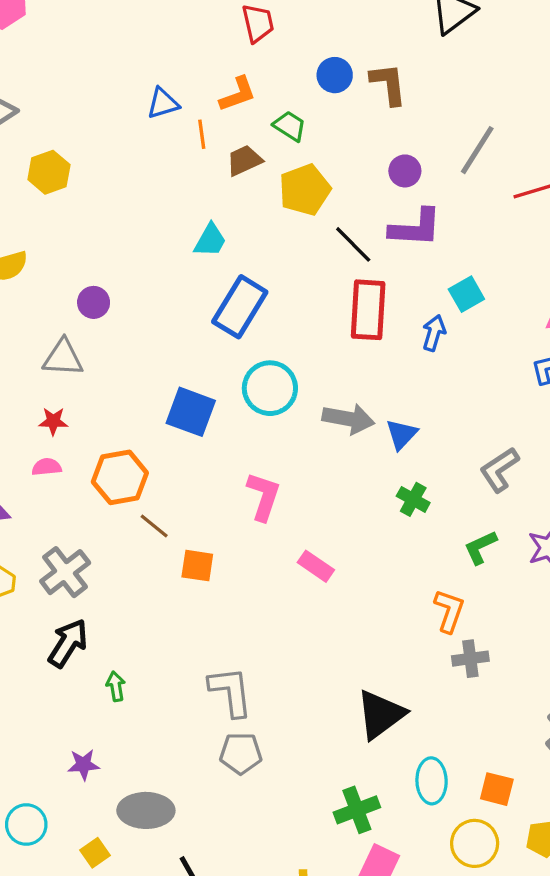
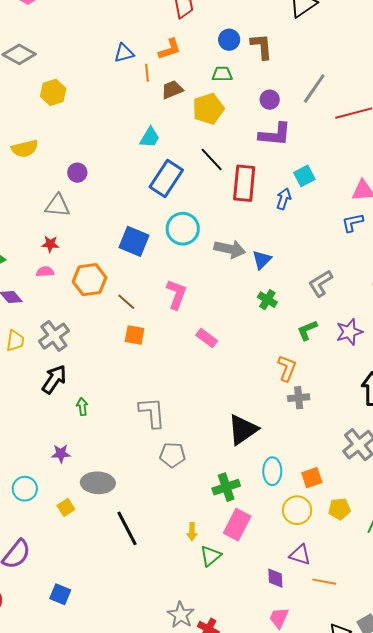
green trapezoid: (290, 126) -> (222, 74), moved, turned -35
black line: (353, 244) -> (212, 159), moved
brown line: (154, 526) -> (126, 302), moved
gray pentagon: (241, 753) -> (172, 455), moved
orange square: (497, 789) -> (312, 478), turned -35

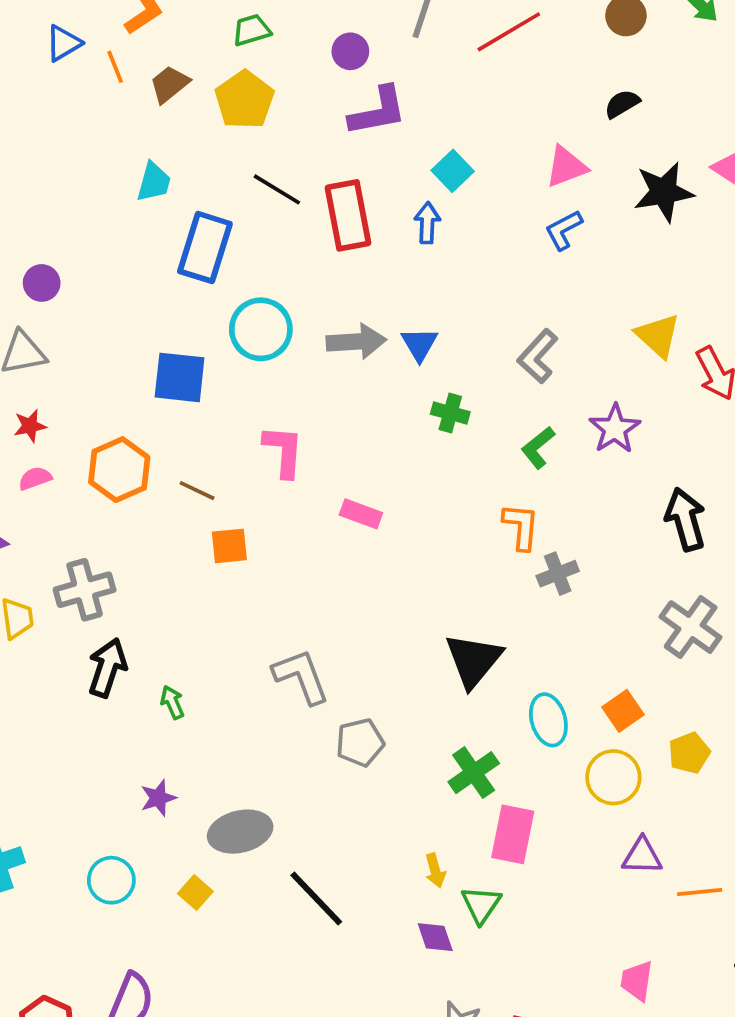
gray cross: (54, 336) -> (85, 590), turned 36
purple diamond: (275, 578) -> (435, 937), moved

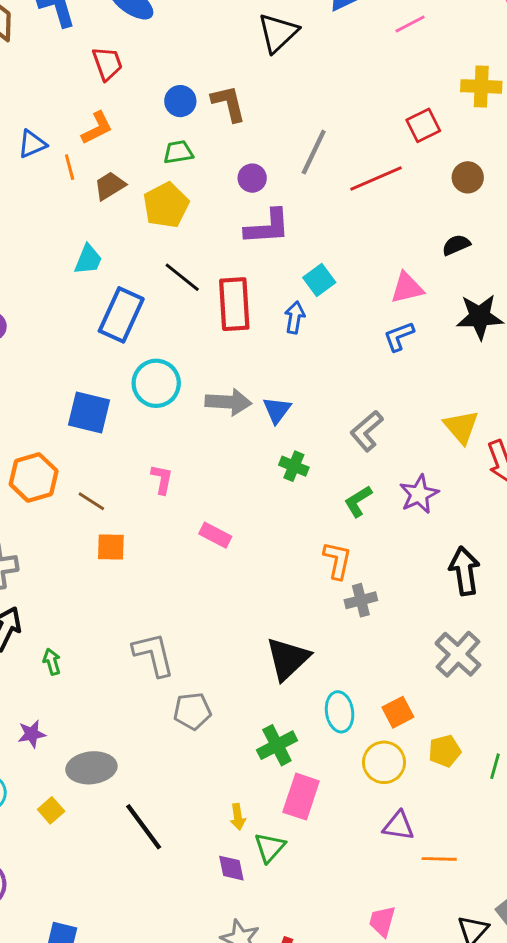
pink L-shape: (284, 451) -> (162, 479), size x0.7

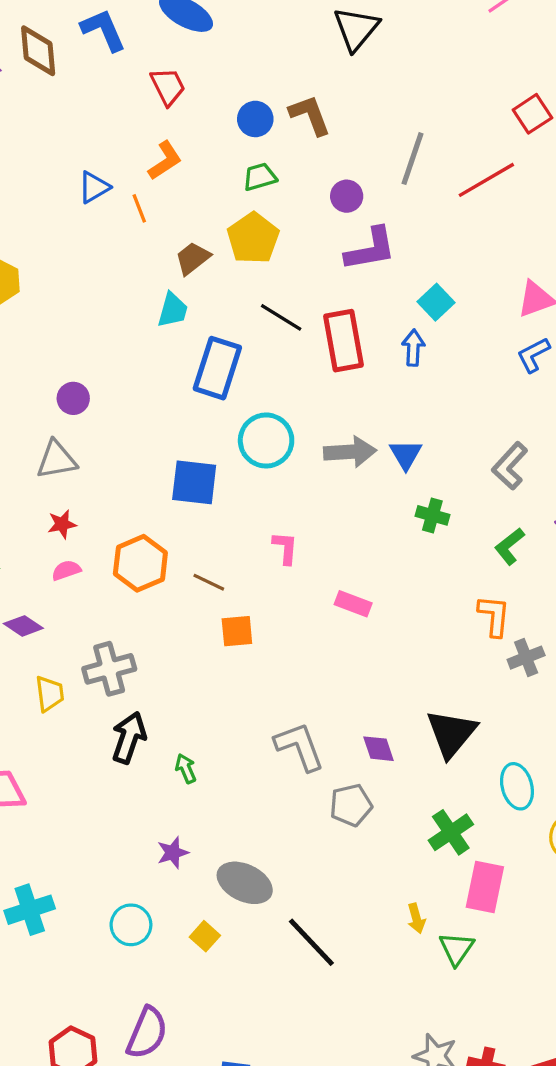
brown trapezoid: (110, 186) -> (193, 258), moved
gray ellipse: (91, 768) -> (245, 883), turned 39
purple diamond: (231, 868) -> (378, 749), moved

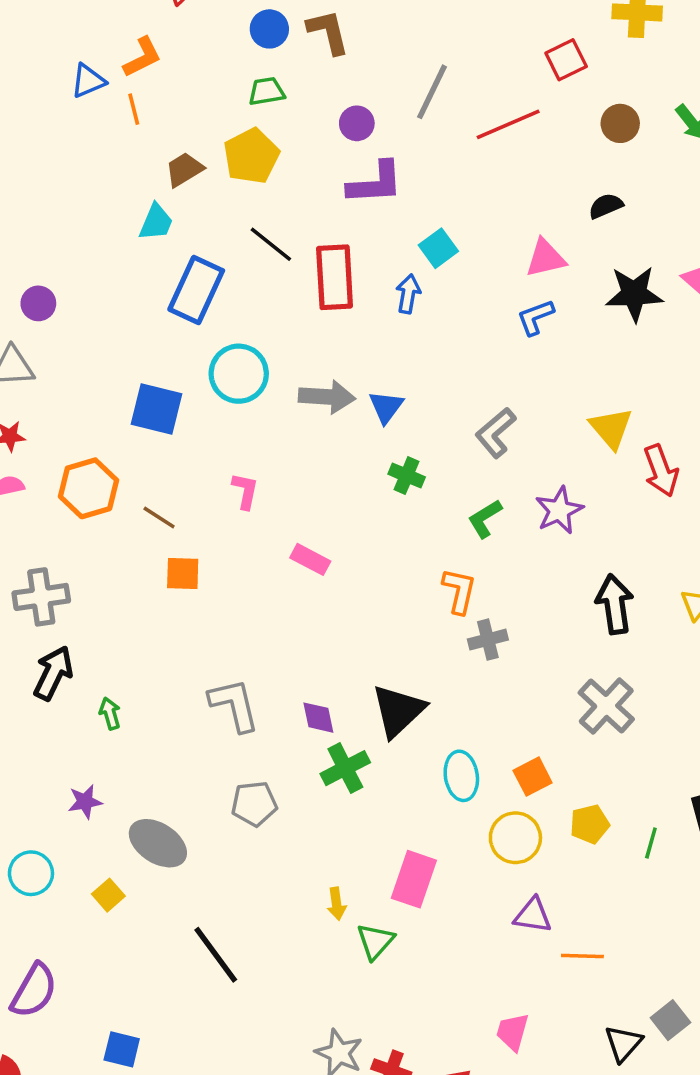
orange L-shape: (165, 161) -> (142, 57), moved
gray pentagon: (351, 805) -> (254, 804), moved
green cross: (451, 832) -> (345, 768), moved
black line: (311, 942) -> (216, 955), moved

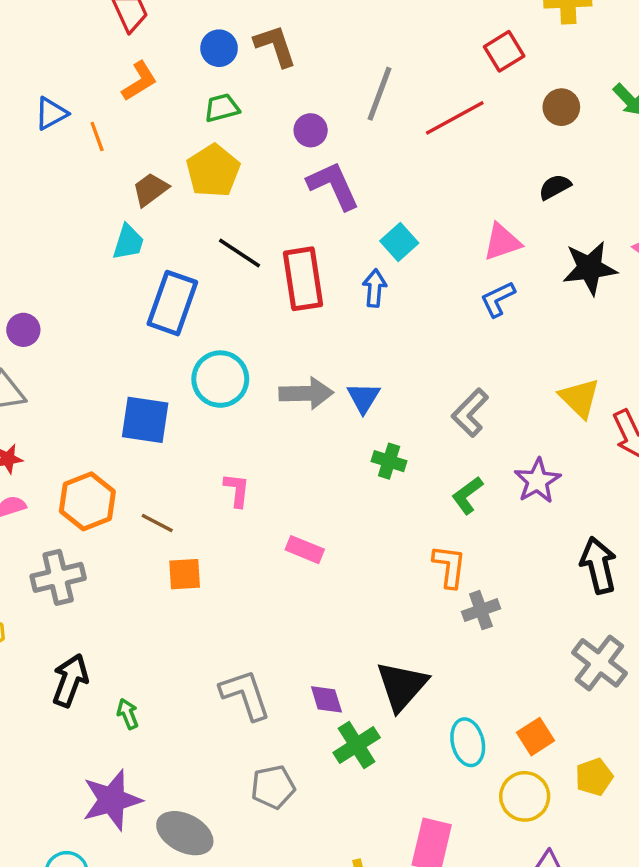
orange L-shape: (142, 57) -> (139, 81), moved
purple L-shape: (375, 183) -> (333, 186), turned -106
gray cross: (41, 597) -> (58, 577), moved
purple star: (85, 802) -> (112, 800), size x1.8

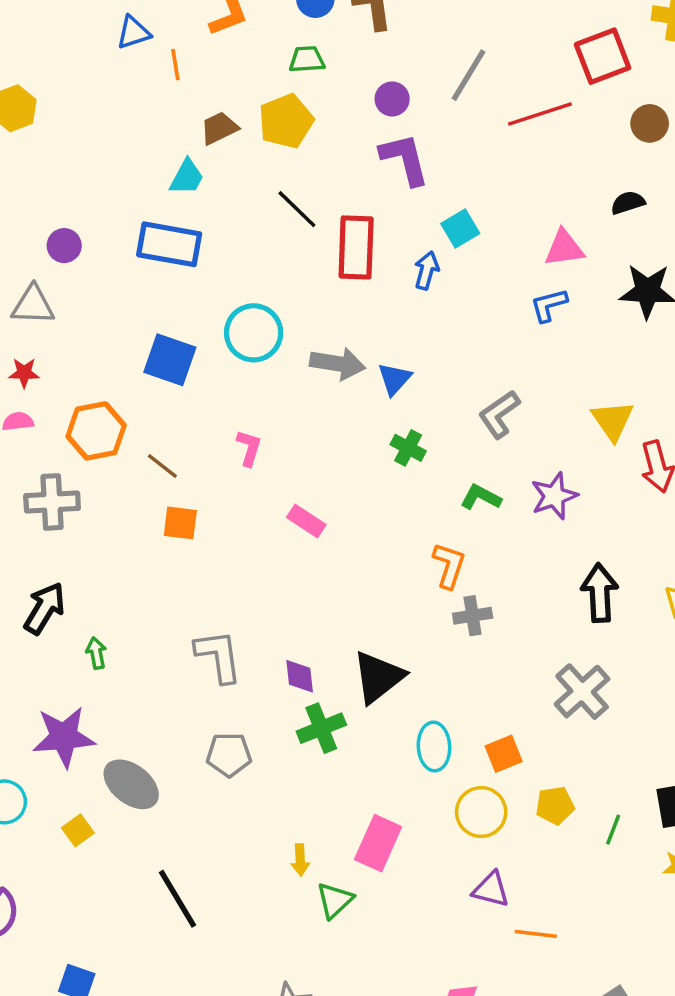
red square: (504, 51) -> (603, 56), size x1.4
blue rectangle: (172, 303) -> (169, 244), moved, turned 70
green L-shape: (467, 495) -> (481, 497), turned 54

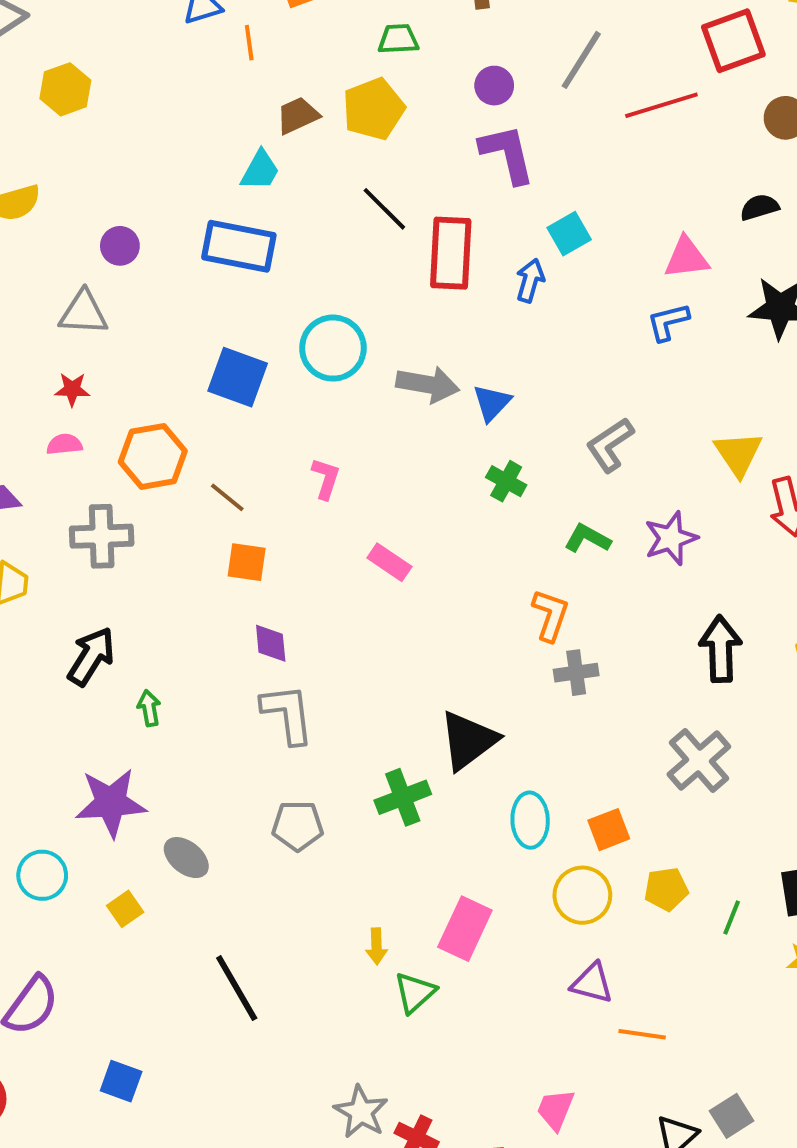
purple diamond: (300, 676) -> (271, 643), moved
gray ellipse: (131, 784) -> (186, 858), size x0.7

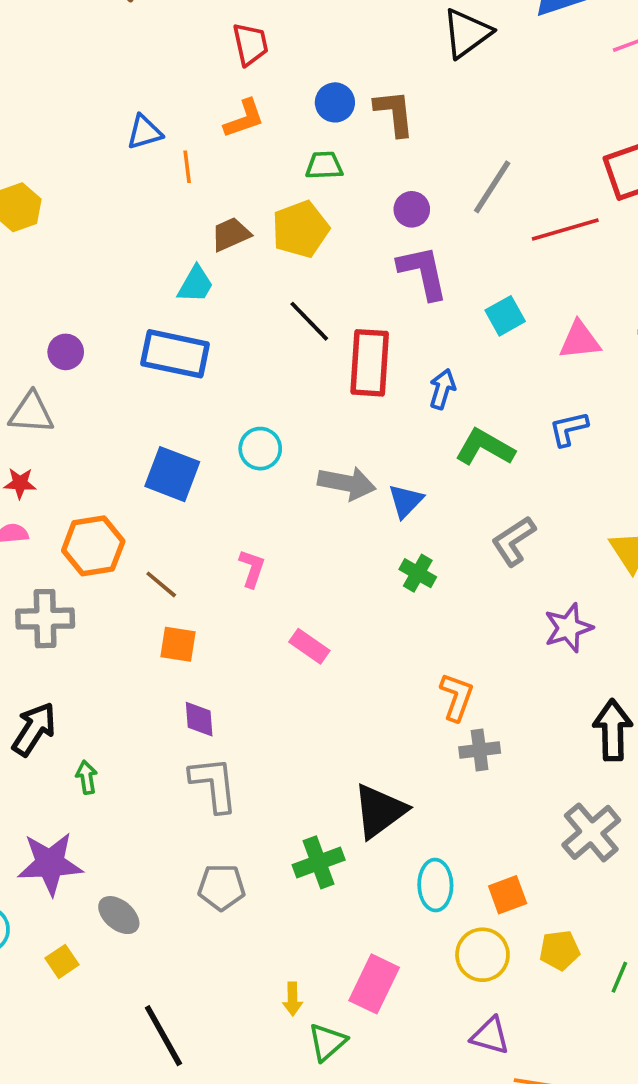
cyan square: (569, 234) -> (505, 316), moved
pink triangle: (686, 258) -> (580, 340), moved
cyan circle: (333, 348) -> (260, 449), size x0.7
green L-shape: (587, 538) -> (485, 447), moved, size x1.4

